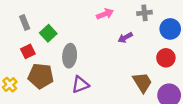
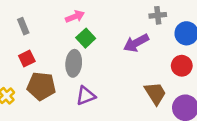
pink arrow: (105, 14) -> (75, 17), moved
green square: (48, 33) -> (86, 38), moved
purple arrow: (125, 37) -> (136, 43), size x1.5

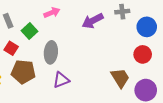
green square: (86, 38) -> (29, 31), moved
purple arrow: (136, 43) -> (93, 21), moved
red square: (27, 59) -> (11, 48), turned -32

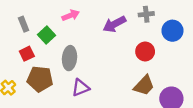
red square: (11, 48) -> (27, 54), turned 32
red circle: (143, 54) -> (145, 51), moved
brown trapezoid: (120, 78) -> (144, 85), turned 75

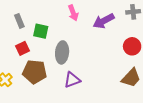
pink arrow: (71, 15) -> (73, 13), moved, turned 91
green square: (47, 35) -> (41, 31), turned -35

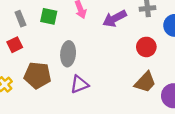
green square: (41, 31) -> (49, 16), moved
red square: (22, 48) -> (15, 45), moved

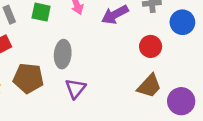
purple triangle: (79, 84) -> (75, 88), turned -30

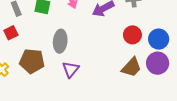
blue circle: (182, 22) -> (159, 39), moved
purple circle: (181, 101) -> (158, 63), moved

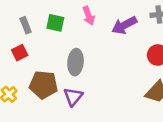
purple triangle: (71, 69) -> (73, 97), moved

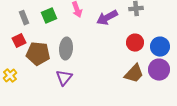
green square: (55, 23) -> (49, 16), turned -35
brown pentagon: (43, 85) -> (38, 54), moved

